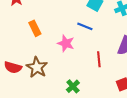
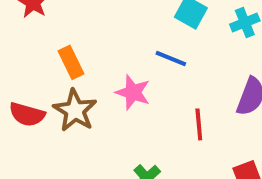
red semicircle: (13, 67) -> (27, 114), moved
brown star: (37, 67) -> (75, 110), moved

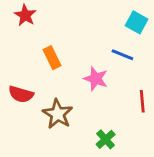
brown star: (75, 110) -> (58, 114), moved

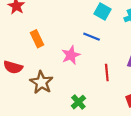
pink star: (96, 79) -> (71, 55), turned 30

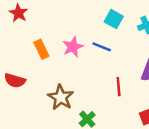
pink star: (71, 55) -> (73, 47), moved
brown star: (41, 82) -> (61, 97), moved

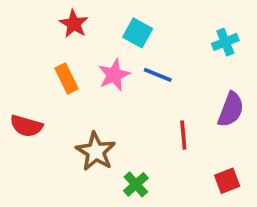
red star: (19, 13) -> (74, 24), moved
cyan square: (114, 19) -> (138, 33), moved

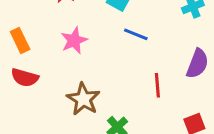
pink star: (114, 75) -> (74, 40), moved
orange rectangle: (66, 78) -> (20, 40), moved

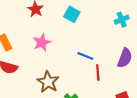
blue line: (136, 34) -> (85, 56), moved

